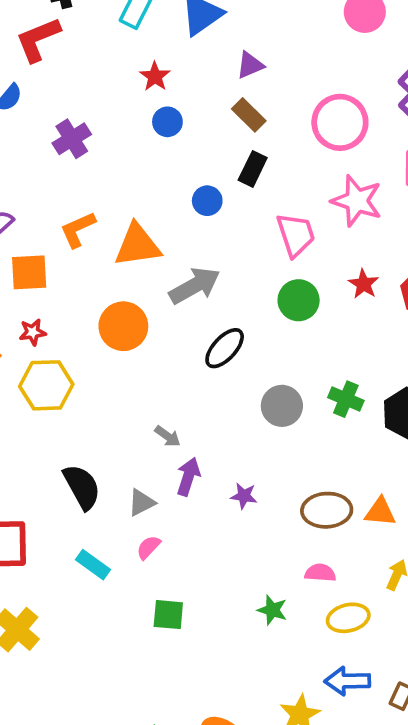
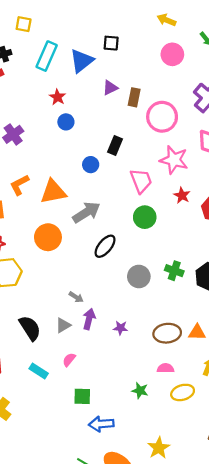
brown rectangle: (249, 115) -> (134, 97), moved, turned 60
red star: (364, 284) -> (182, 195), moved
gray triangle: (142, 503) -> (63, 325), moved
blue arrow: (347, 681) -> (101, 424), moved

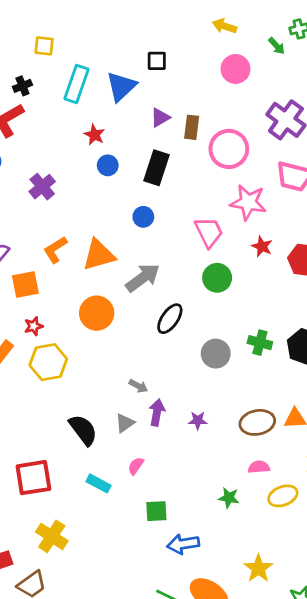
black rectangle: (115, 145) -> (156, 168), moved, size x1.4

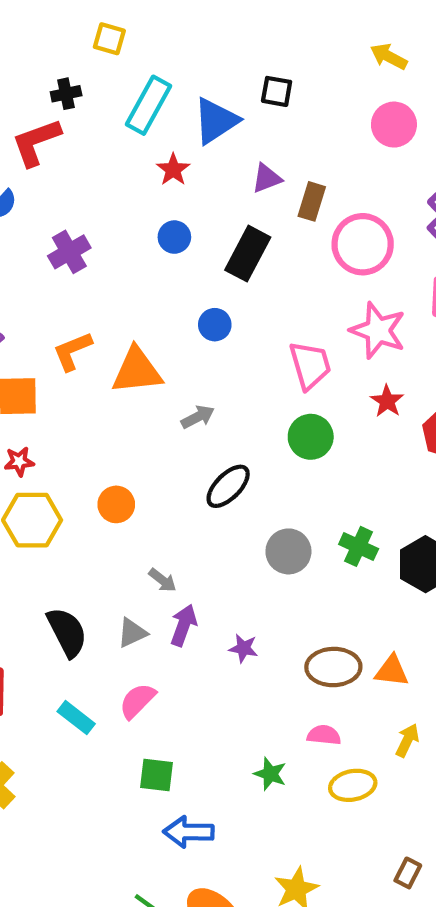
red star: (94, 135) -> (173, 170), moved
gray arrow: (143, 278) -> (198, 417), size x0.6
orange circle: (97, 313) -> (116, 504), moved, size x0.7
pink semicircle: (136, 466) -> (137, 701), size x1.4

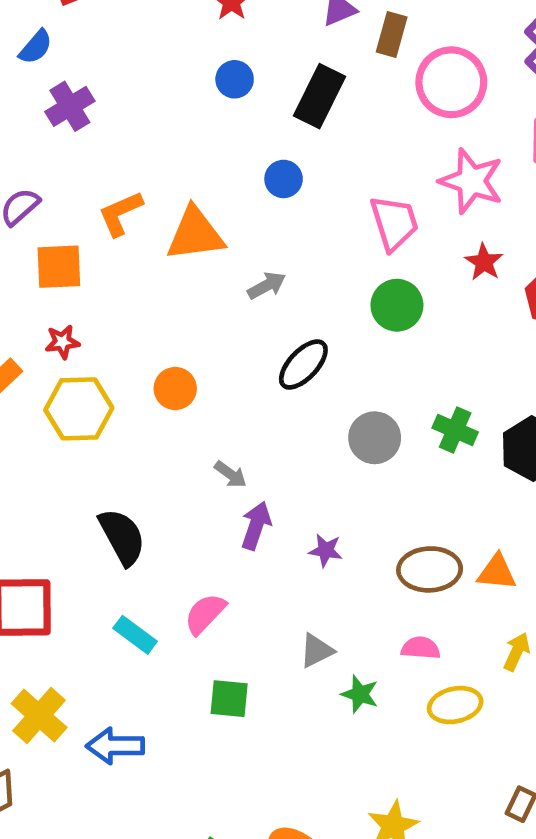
purple cross: (69, 252) -> (70, 106), moved
gray triangle: (132, 633) -> (317, 651), moved
blue arrow: (189, 832) -> (115, 746), moved

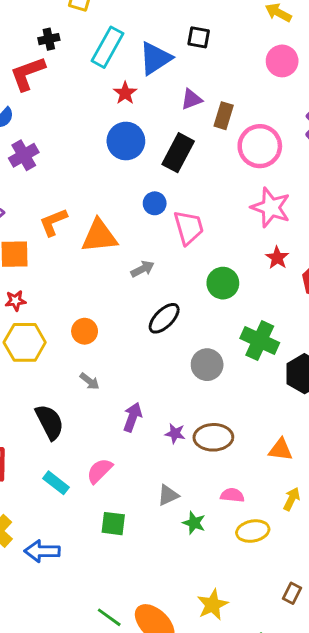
blue circle: (235, 79) -> (126, 141), size x1.6
pink trapezoid: (394, 223) -> (189, 227), moved
green cross: (455, 430) -> (260, 341), moved, size x1.4
gray arrow: (231, 474) -> (90, 381), moved
brown ellipse: (430, 569) -> (213, 437), moved

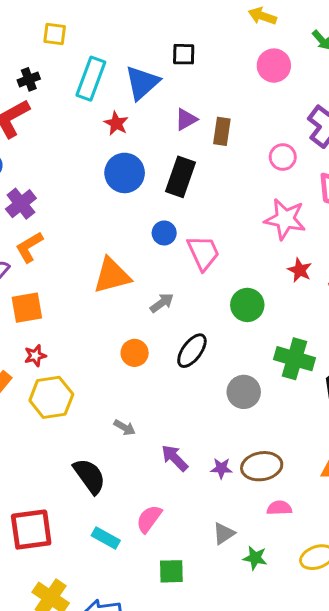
pink circle: (260, 146) -> (283, 157), moved, size x0.6
orange L-shape: (53, 222) -> (29, 247), moved
orange circle: (85, 331) -> (135, 353), moved
purple arrow: (132, 417) -> (175, 458), turned -56
pink semicircle: (232, 495) -> (279, 508), moved

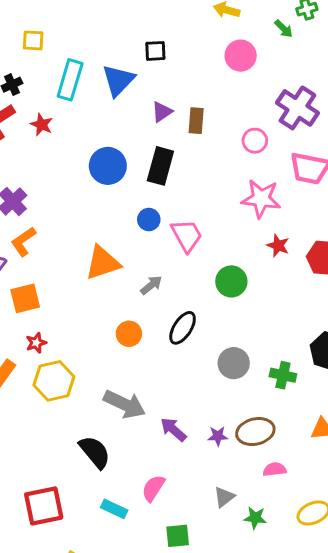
red star: (116, 123) -> (42, 125), moved
green cross: (295, 359) -> (283, 375), moved, size x0.7
gray arrow: (125, 428) -> (124, 404), size x2.0

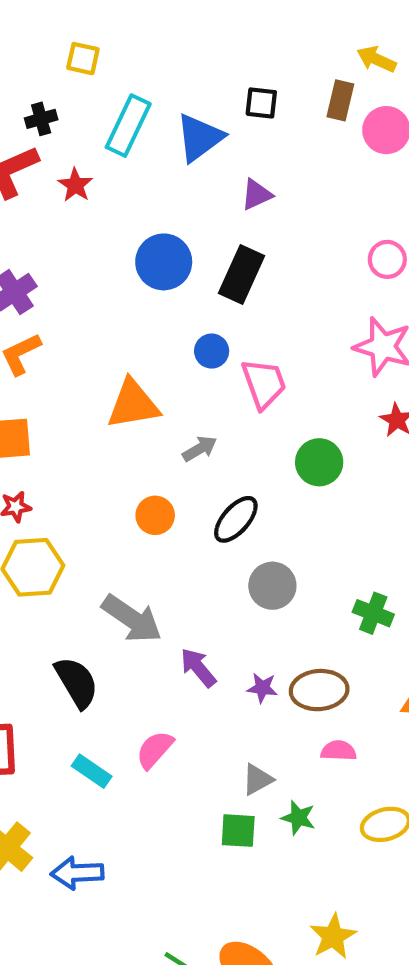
brown rectangle: (196, 121) -> (340, 100), moved
gray circle: (234, 363) -> (272, 586), moved
green square: (178, 536) -> (238, 831), moved

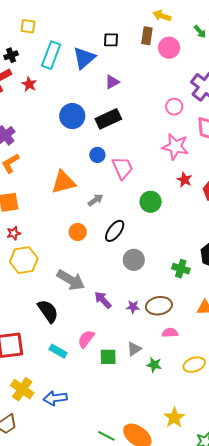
black rectangle: (242, 274) -> (108, 119), turned 45
green square: (238, 831) -> (108, 357), moved

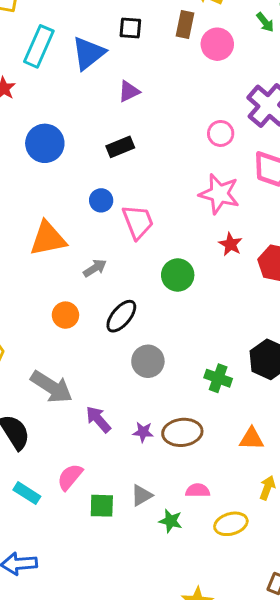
blue circle: (72, 116) -> (45, 143), moved
black rectangle: (108, 119) -> (120, 147), size x0.7
pink semicircle: (170, 333) -> (198, 491), moved

